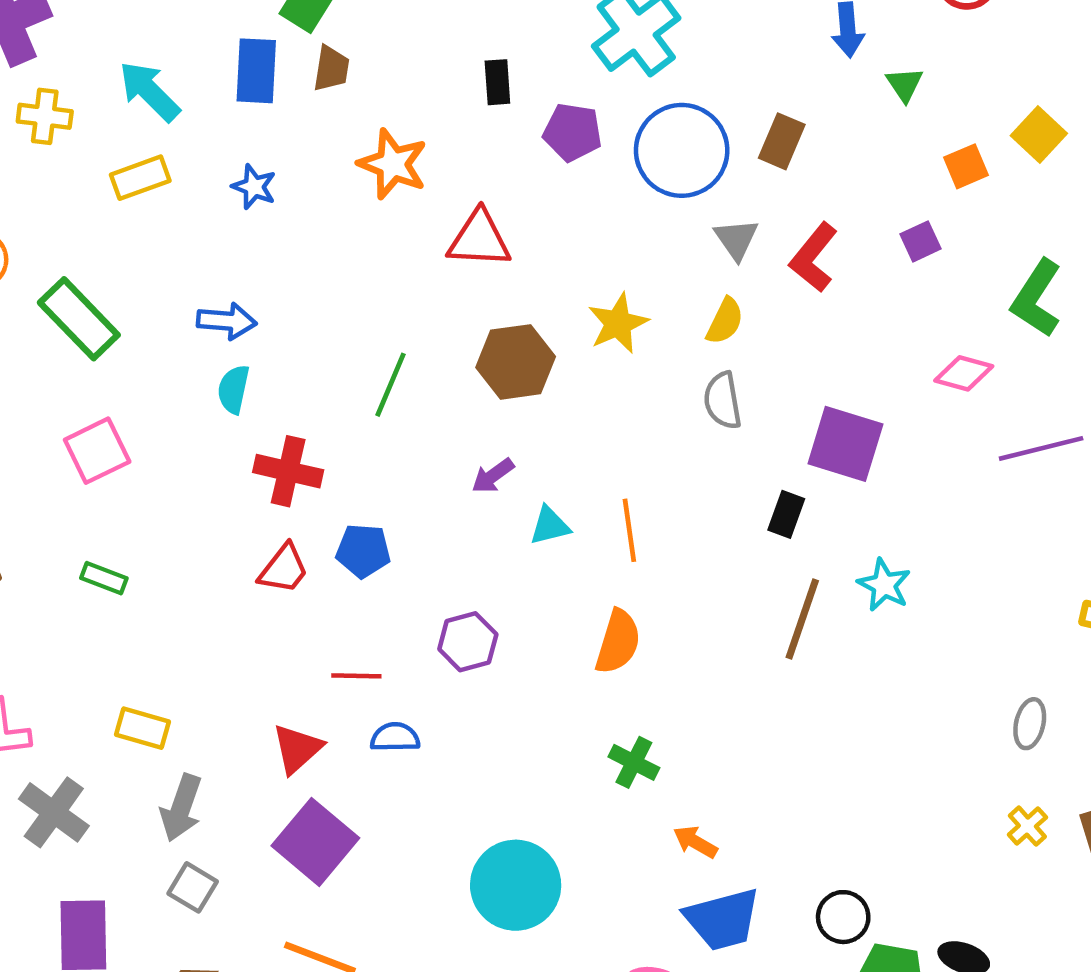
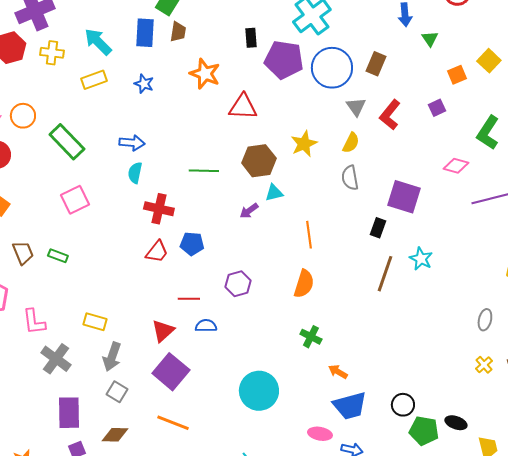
purple pentagon: (572, 132) -> (284, 60), size x1.5
green line: (390, 385) -> (204, 171), turned 68
cyan triangle: (550, 526) -> (274, 193), moved
green rectangle: (104, 578) -> (58, 256), moved

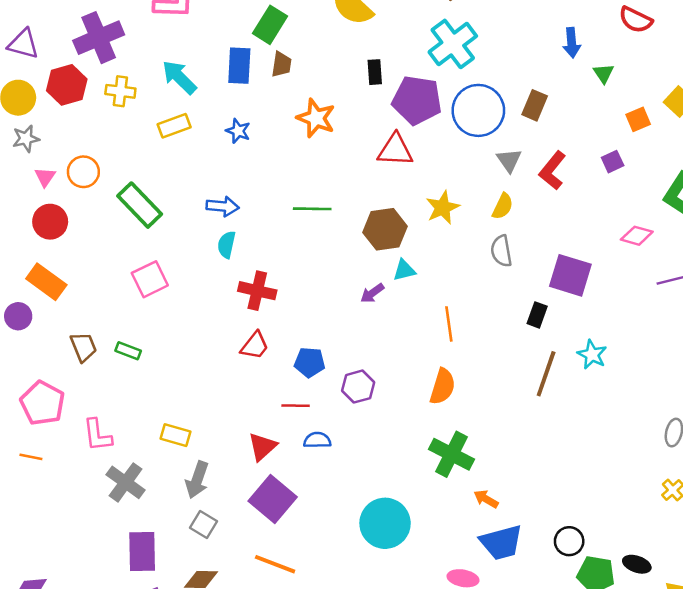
red triangle: (243, 107) -> (395, 150), moved
green line: (204, 171) -> (312, 209), moved
blue pentagon: (192, 244) -> (310, 362), moved
green cross: (311, 337) -> (451, 454), size x1.6

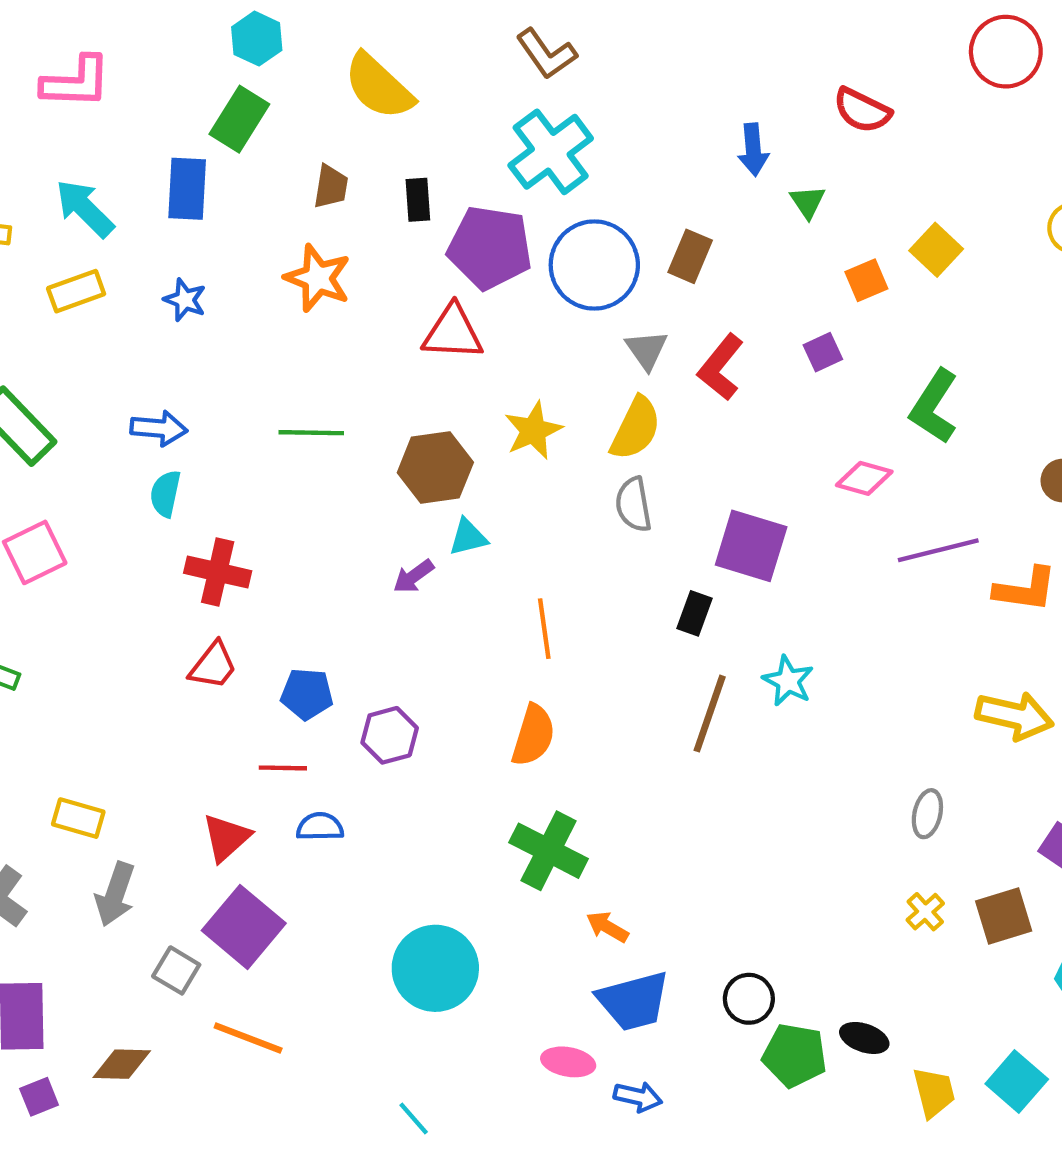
brown trapezoid: (281, 64) -> (331, 187), moved
yellow semicircle: (503, 206) -> (636, 428), size x1.4
gray square: (204, 525) -> (176, 970), moved

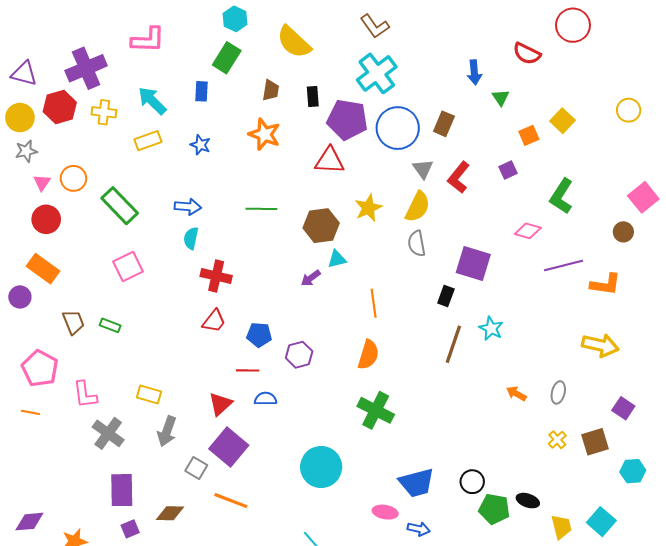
red circle: (1006, 52) -> (573, 25), moved
blue rectangle: (187, 189) -> (201, 91), size x0.7
orange arrow: (607, 927) -> (516, 394), moved

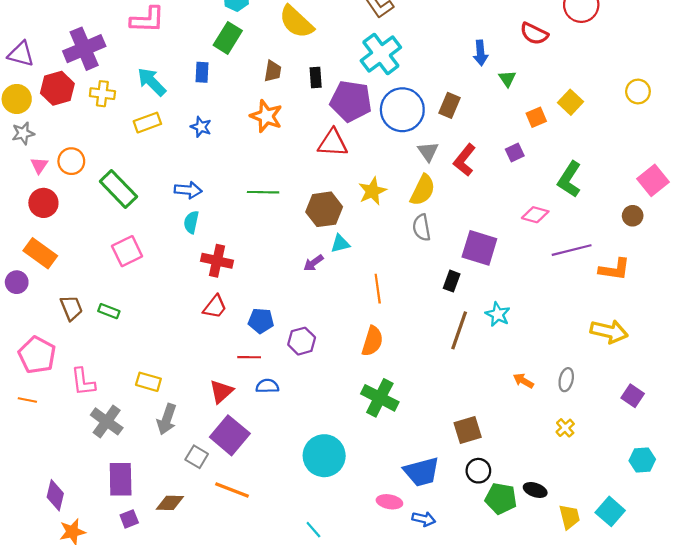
brown square: (595, 442) -> (468, 430), moved
purple diamond: (29, 522) -> (55, 495), moved, turned -72

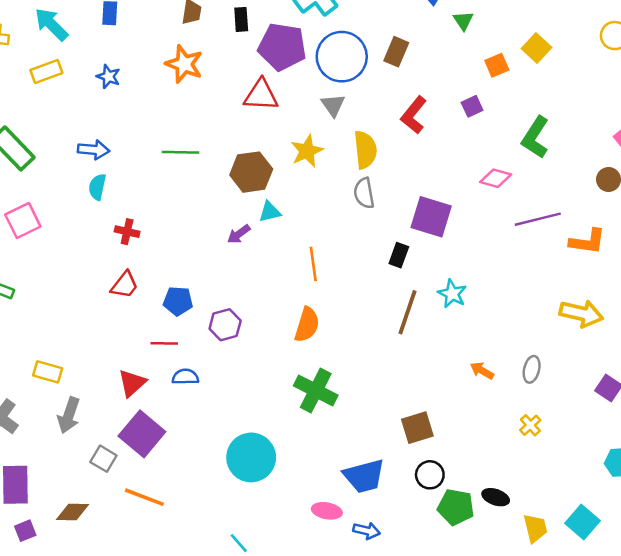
gray triangle: (428, 151) -> (333, 105), moved
yellow semicircle: (423, 190) -> (365, 150), turned -32
red cross: (217, 261) -> (127, 232), size x0.7

